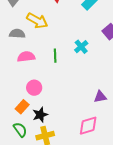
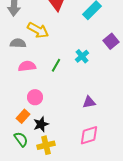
green line: (55, 56) -> (56, 65), turned 32
purple triangle: (100, 97) -> (89, 102), moved

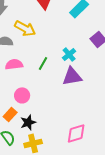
purple triangle: (89, 102) -> (72, 76), moved, size x1.5

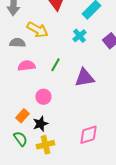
cyan cross: (69, 54) -> (79, 36), moved
pink circle: (22, 95) -> (43, 97), moved

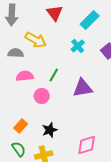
pink circle: (43, 97) -> (42, 96), moved
black star: (40, 124) -> (50, 130), moved

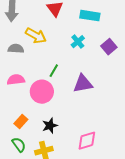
cyan rectangle: (90, 20) -> (90, 16), turned 54
pink semicircle: (25, 76) -> (16, 80), moved
pink circle: (42, 96) -> (42, 92), size x1.5

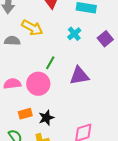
pink semicircle: (16, 80) -> (12, 84), moved
orange rectangle: (21, 122) -> (25, 114), moved, turned 32

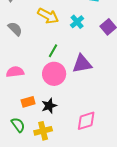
yellow arrow: (32, 28) -> (48, 16), moved
gray semicircle: (12, 41) -> (15, 29), turned 42
pink circle: (38, 84) -> (54, 74), moved

